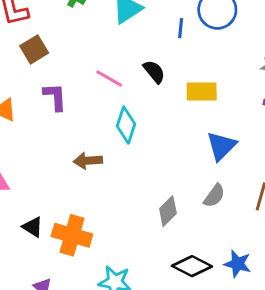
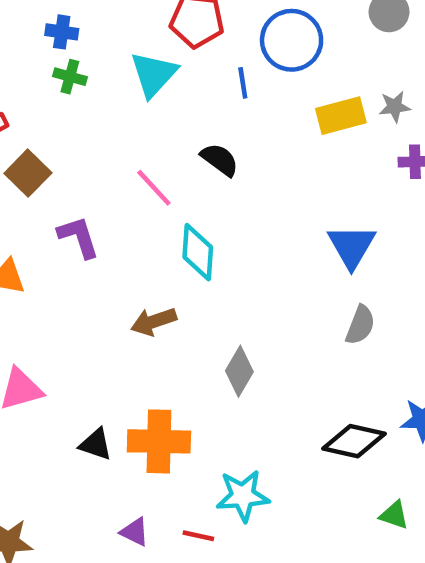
pink line: (109, 78) -> (154, 188), turned 32
yellow rectangle: (202, 92) -> (341, 116), moved
gray diamond: (168, 211) -> (239, 371), moved

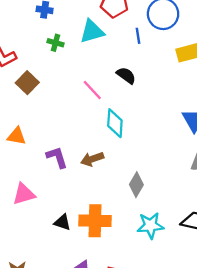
cyan triangle: (154, 74) -> (92, 32), turned 32
green cross: (70, 77) -> (56, 43), moved
purple L-shape: (79, 237) -> (57, 157), moved
cyan star: (243, 496) -> (150, 225), moved

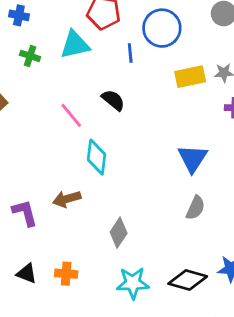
purple L-shape: (57, 157) -> (25, 213), moved
orange cross: (95, 221) -> (66, 274), size x0.6

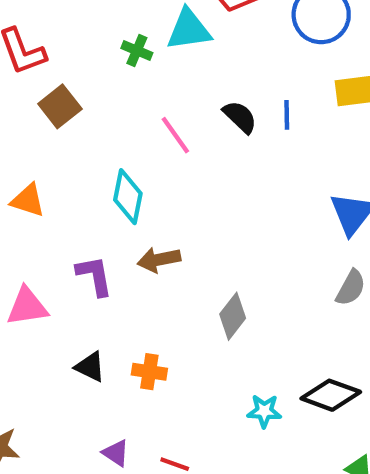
blue line: (130, 53) -> (287, 115), moved
green cross: (30, 56) -> (137, 51), moved
cyan diamond: (97, 157) -> (128, 197), moved
cyan star: (133, 283) -> (264, 411), moved, size x0.7

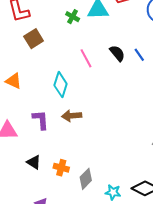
blue line: (287, 115) -> (139, 55), turned -40
gray diamond: (233, 316) -> (86, 179), moved

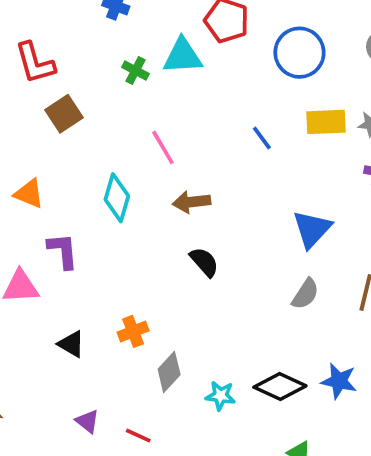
black semicircle: (117, 53) -> (204, 262), moved
brown arrow: (72, 116) -> (191, 202), moved
purple L-shape: (41, 120) -> (63, 251), moved
orange cross: (61, 168) -> (133, 331), moved, turned -35

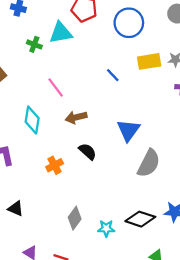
blue triangle: (312, 229) -> (128, 130), moved
gray semicircle: (305, 294) -> (149, 163), size x1.5
orange cross: (133, 331) -> (55, 165), moved

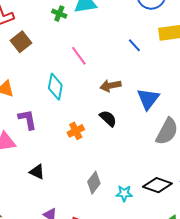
brown arrow: (76, 117) -> (110, 86), moved

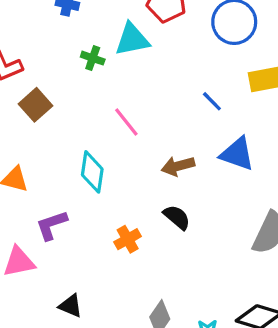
blue triangle: (148, 99) -> (237, 154), moved, turned -45
purple L-shape: (27, 119) -> (52, 225), turned -95

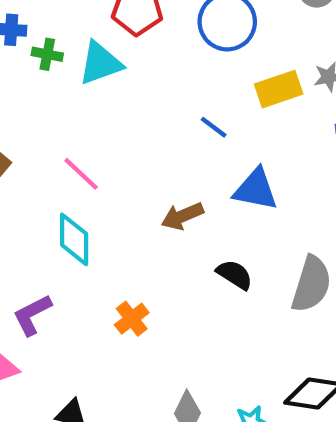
green cross: (93, 58) -> (47, 54), moved
pink line: (126, 122) -> (81, 174), moved
black semicircle: (177, 217) -> (235, 275), moved

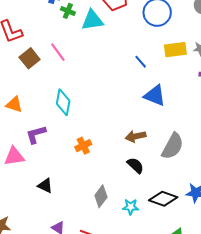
pink line: (81, 174) -> (58, 52), moved
brown arrow: (182, 216) -> (136, 136), moved
black semicircle: (235, 275) -> (135, 165), moved

